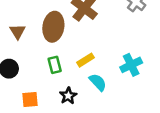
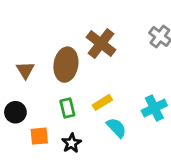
black star: (68, 96) -> (72, 143), moved
orange square: (30, 99) -> (39, 136), moved

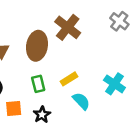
cyan cross: (154, 108) -> (114, 84), turned -30

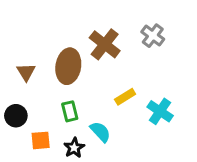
gray cross: (119, 21) -> (153, 36), moved
yellow rectangle: (69, 79) -> (125, 97), moved
cyan semicircle: (81, 101) -> (100, 132), moved

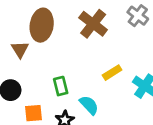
brown ellipse: (68, 66) -> (42, 25), moved

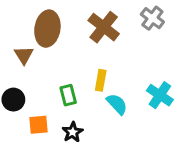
yellow rectangle: (112, 73) -> (101, 80), moved, turned -48
cyan semicircle: (89, 105) -> (117, 104), moved

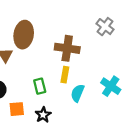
brown cross: (104, 27) -> (67, 48), moved, turned -30
cyan semicircle: (117, 104) -> (78, 93), turned -114

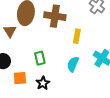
brown cross: (67, 48) -> (55, 16), moved
yellow rectangle: (65, 75) -> (77, 36), moved

